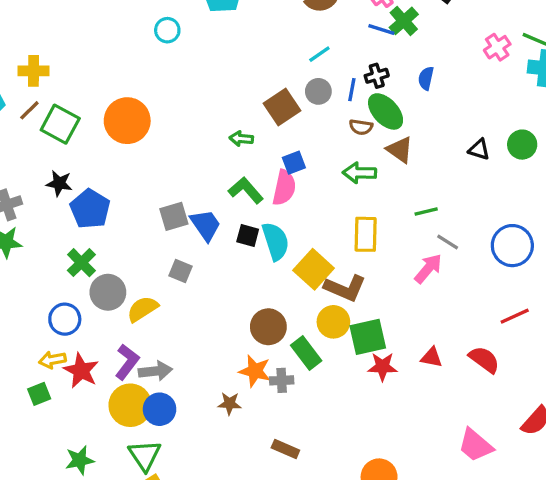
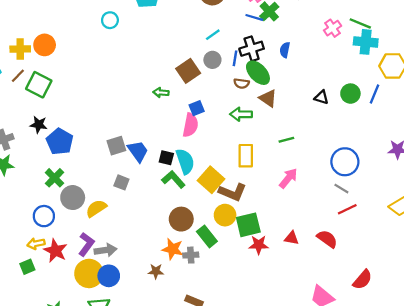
black cross: (377, 76) -> (252, 49), size x1.5
orange circle: (127, 121) -> (45, 45), moved, size x0.7
green L-shape: (246, 190) -> (173, 179), moved
gray line: (448, 242) -> (341, 189), moved

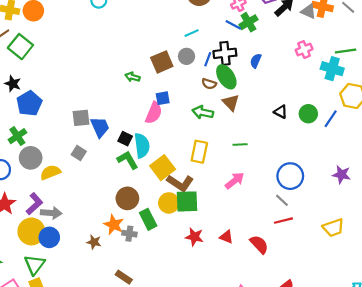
green line: (360, 23) -> (346, 51), moved, turned -42
green square: (248, 225) -> (187, 201), moved

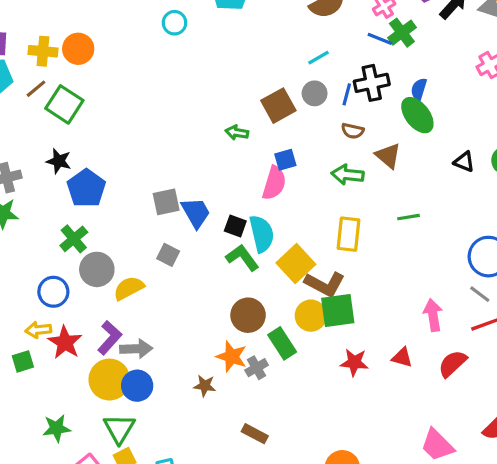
green ellipse: (226, 77) -> (417, 115), moved
pink arrow: (235, 181) -> (433, 315), moved, turned -54
gray cross: (129, 234) -> (257, 368), turned -32
red semicircle: (259, 244) -> (452, 364), turned -84

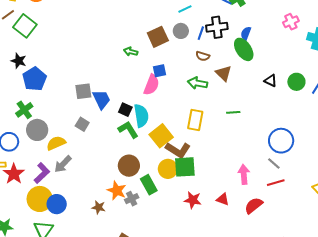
gray arrow: (136, 349) -> (63, 164), moved, turned 132

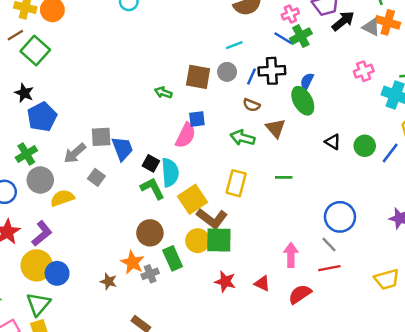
brown square: (158, 37) -> (198, 77), turned 30
gray arrow: (63, 164) -> (75, 153), moved

